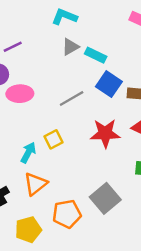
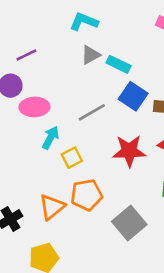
cyan arrow: (28, 153) -> (50, 138), moved
orange pentagon: (67, 214) -> (87, 195), moved

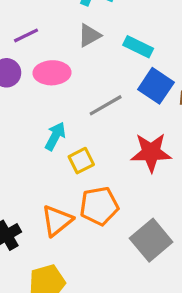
gray triangle: (91, 55) -> (89, 35), moved
pink ellipse: (34, 107) -> (52, 73), moved

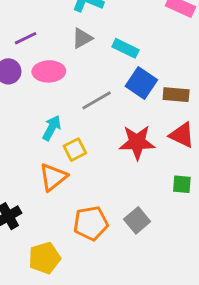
orange pentagon: (99, 206) -> (91, 223), moved
orange triangle: (57, 221) -> (53, 177), moved
gray square: (151, 240) -> (137, 220), size x0.7

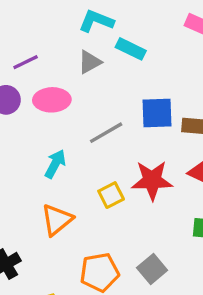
cyan rectangle: (125, 48) -> (131, 49), moved
blue square: (141, 83) -> (157, 113), turned -36
yellow square: (75, 150) -> (111, 195), moved

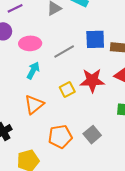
pink ellipse: (52, 100) -> (30, 43), moved

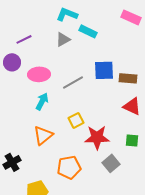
red star: (92, 80) -> (97, 137), moved
gray square: (92, 135) -> (111, 163), moved

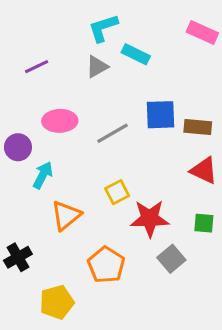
cyan L-shape: (67, 14) -> (103, 28), turned -40
purple circle: (12, 62) -> (18, 147), moved
cyan arrow: (42, 101) -> (43, 175), moved
orange pentagon: (69, 167) -> (106, 265), turned -30

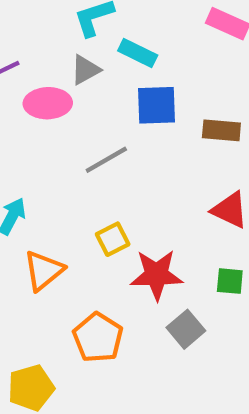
blue square: (161, 115) -> (157, 105), moved
pink ellipse: (60, 121) -> (48, 103), moved
brown rectangle: (198, 127) -> (221, 130), moved

